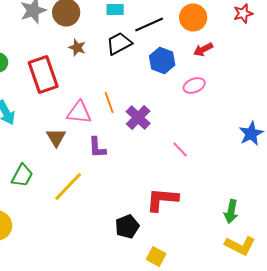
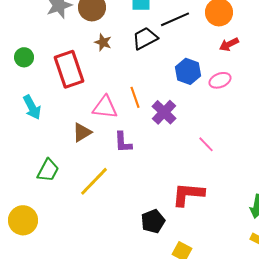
blue hexagon: (162, 60) -> (188, 71), moved
brown triangle: (56, 138) -> (82, 132), turned 30

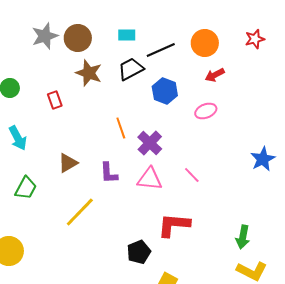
brown star: (103, 42) -> (89, 73), size x1.5
red rectangle: (69, 69) -> (55, 100), size x0.5
blue hexagon: (188, 71) -> (165, 91), moved
pink triangle: (105, 107) -> (150, 179), moved
green trapezoid: (48, 170) -> (26, 188), moved

